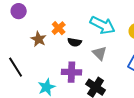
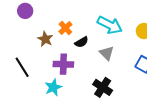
black semicircle: (75, 42) -> (81, 42), turned -40
purple cross: (72, 72) -> (63, 64), moved

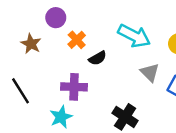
purple circle: (25, 11) -> (56, 18), moved
brown star: (45, 39) -> (31, 44), moved
gray triangle: (107, 53) -> (150, 73), moved

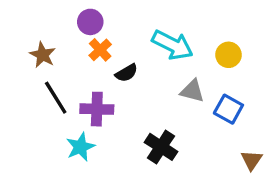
purple circle: (56, 18) -> (90, 22), moved
gray triangle: (150, 73) -> (192, 91), turned -30
black line: (20, 91) -> (56, 98), moved

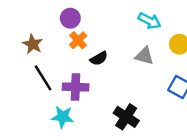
cyan arrow: (173, 45) -> (150, 21), moved, size x0.7
gray triangle: (192, 91) -> (144, 56), moved
cyan star: (80, 147) -> (63, 117), turned 30

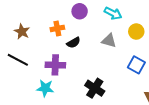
purple circle: (70, 18) -> (80, 11), moved
orange cross: (78, 40) -> (57, 28), turned 32
black line: (43, 78) -> (18, 60), moved, turned -30

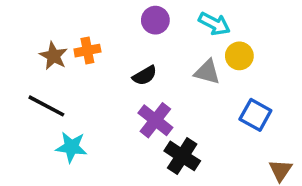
orange cross: (57, 28) -> (87, 51), moved
yellow circle: (136, 32) -> (239, 56), moved
purple cross: (55, 65) -> (155, 120), moved, turned 36
cyan star: (45, 88) -> (71, 147), moved

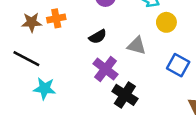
brown star: (53, 56) -> (32, 22), turned -30
gray triangle: (207, 72) -> (137, 46), moved

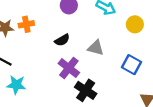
yellow circle: (166, 22) -> (135, 24), moved

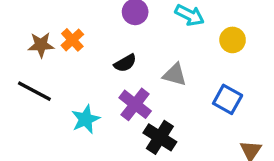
orange cross: (26, 24) -> (72, 40), turned -32
cyan star: (16, 85) -> (86, 119), moved, turned -30

